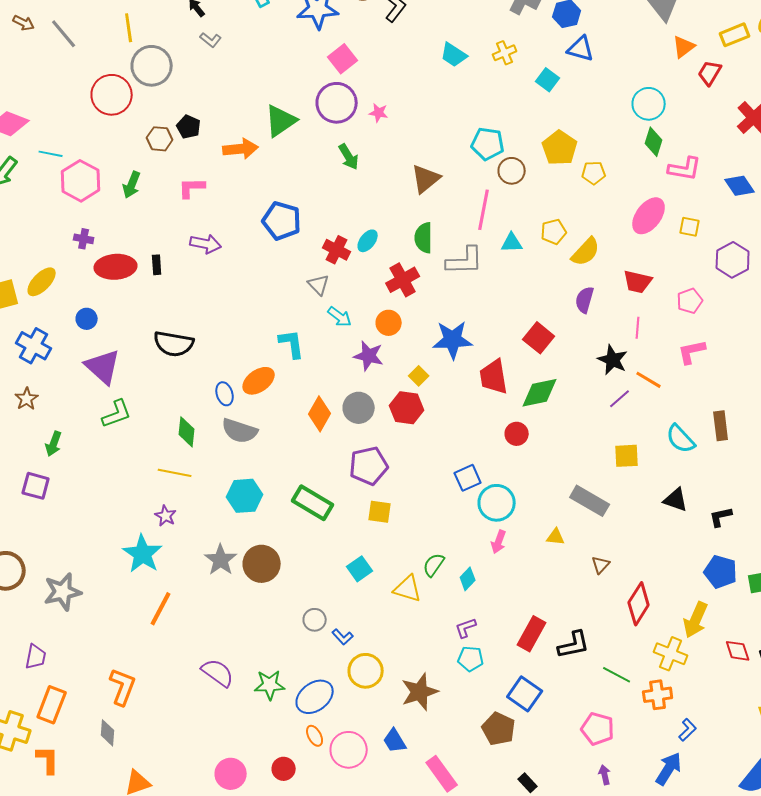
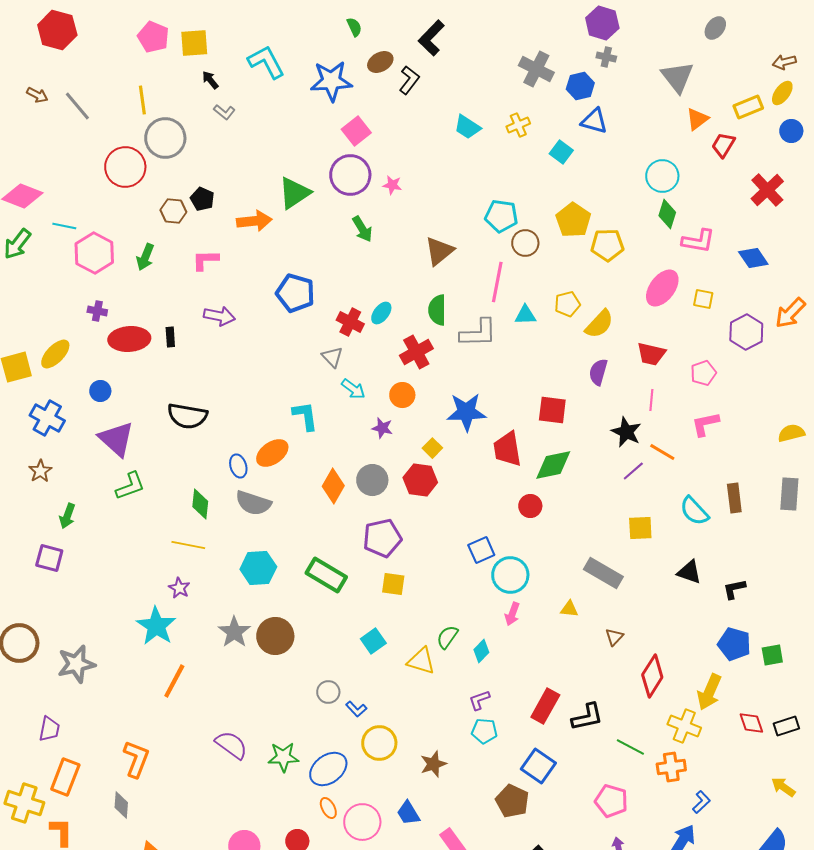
yellow pentagon: (594, 173) -> (607, 245), size x1.4
red square: (539, 338) -> (552, 410), turned -32
purple star: (369, 356) -> (382, 428), size x0.7
brown star: (420, 692) -> (433, 764), size x0.7

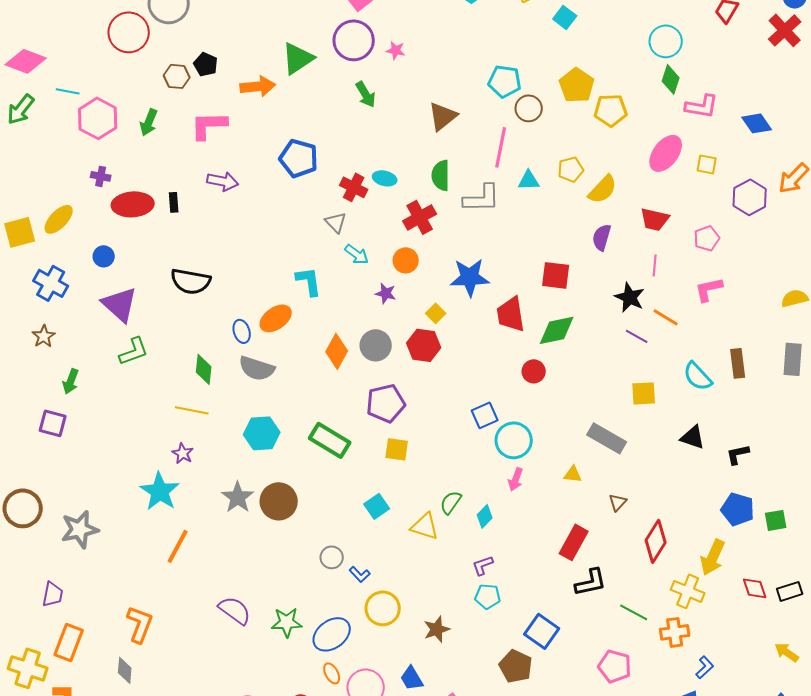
red cross: (767, 190) -> (785, 30), moved
pink L-shape: (205, 260) -> (209, 125), size x1.4
cyan ellipse: (381, 313) -> (385, 178), turned 65
purple line: (633, 471) -> (637, 336), turned 70
red rectangle: (545, 706) -> (574, 542), moved

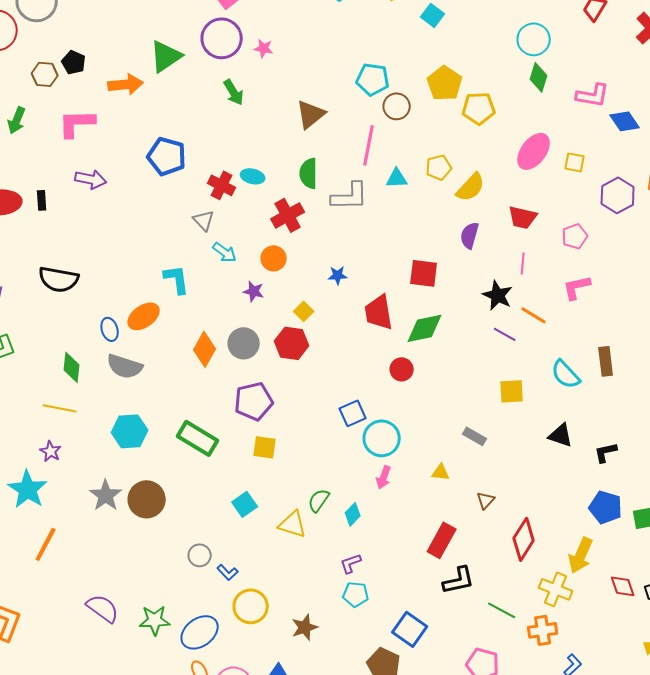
pink L-shape: (702, 106) -> (593, 95), moved
blue star: (470, 277) -> (338, 275), size x0.5
gray rectangle: (607, 438) -> (475, 436), size x0.6

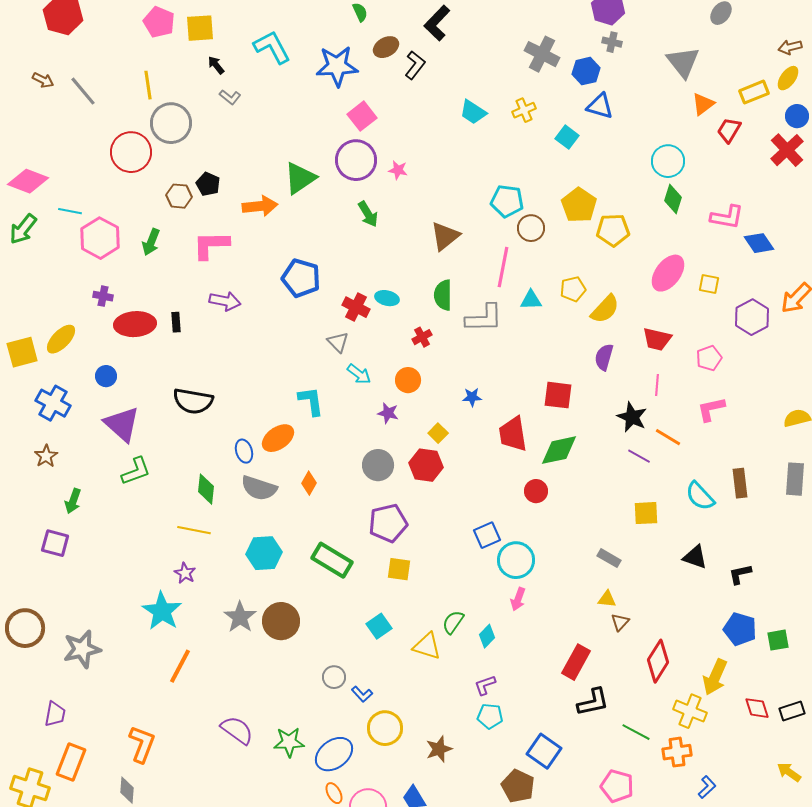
red cross: (288, 215) -> (422, 337), size x0.6
orange diamond: (205, 349) -> (309, 483), moved, size x0.7
yellow triangle: (441, 472) -> (607, 599), moved

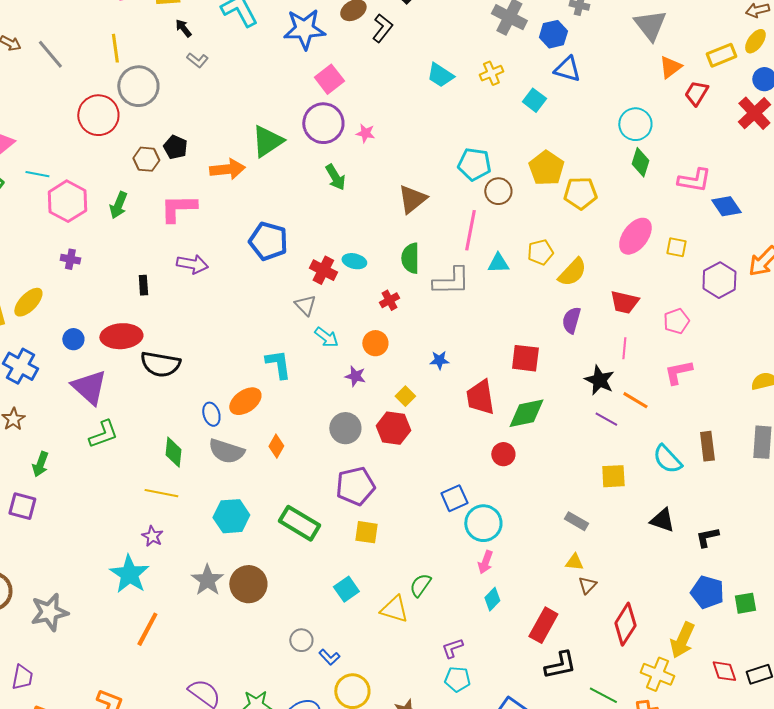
red ellipse: (135, 324) -> (121, 336), moved
cyan diamond: (487, 636) -> (492, 599), moved

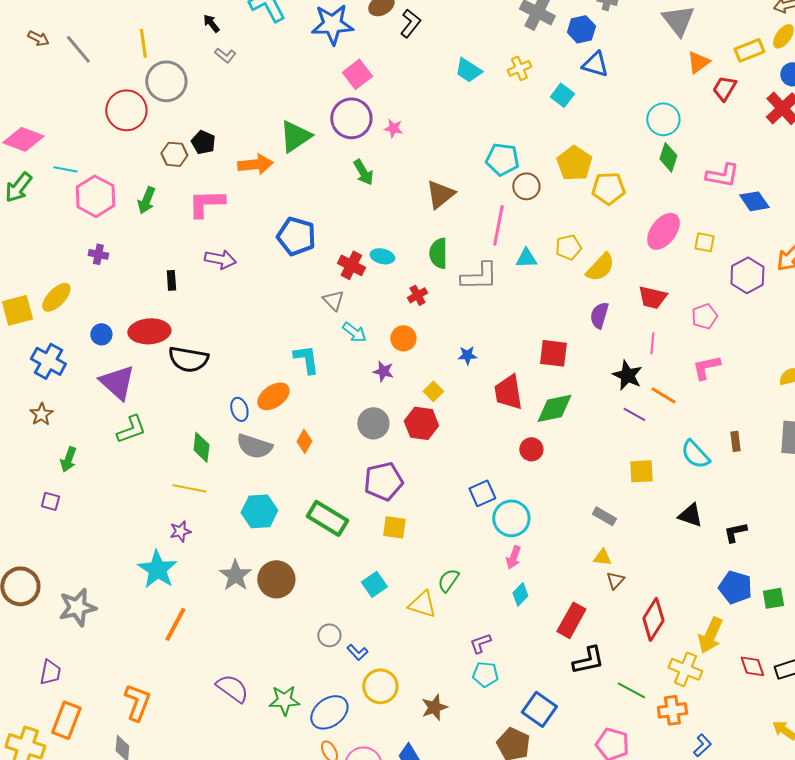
brown rectangle: (707, 446) -> (735, 441), size x0.7
purple square: (22, 506) -> (50, 501), size x0.7
purple star: (152, 536) -> (180, 531), turned 30

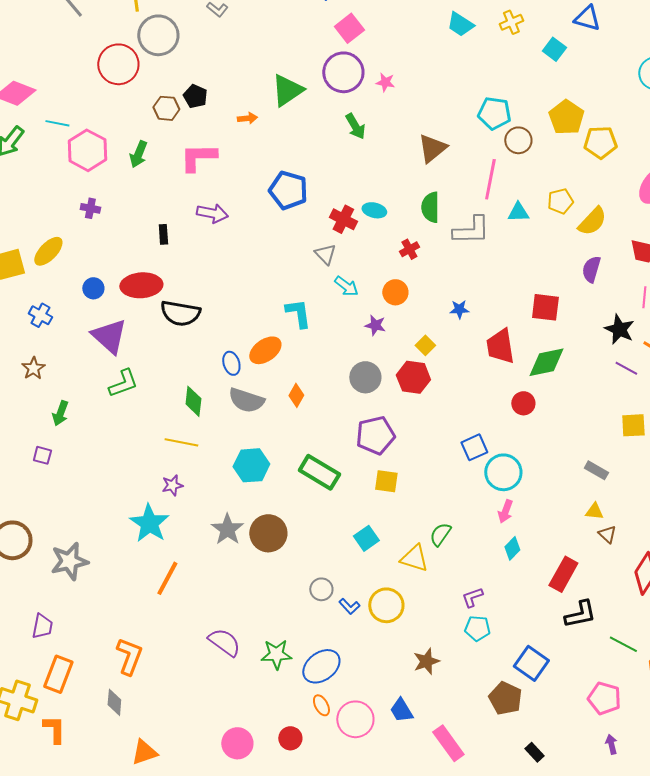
orange arrow: (255, 164) -> (247, 118), size x0.6
blue cross: (48, 361) -> (40, 315), size x0.7
brown triangle: (615, 580) -> (607, 534), turned -30
yellow circle: (380, 686) -> (386, 605), moved

